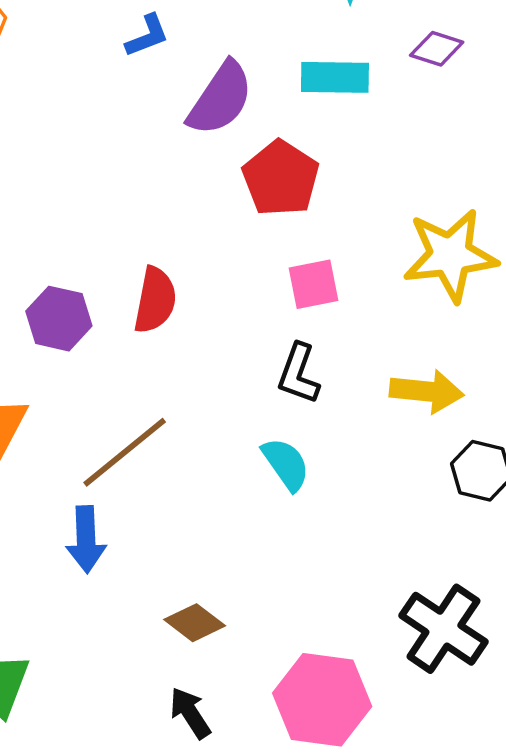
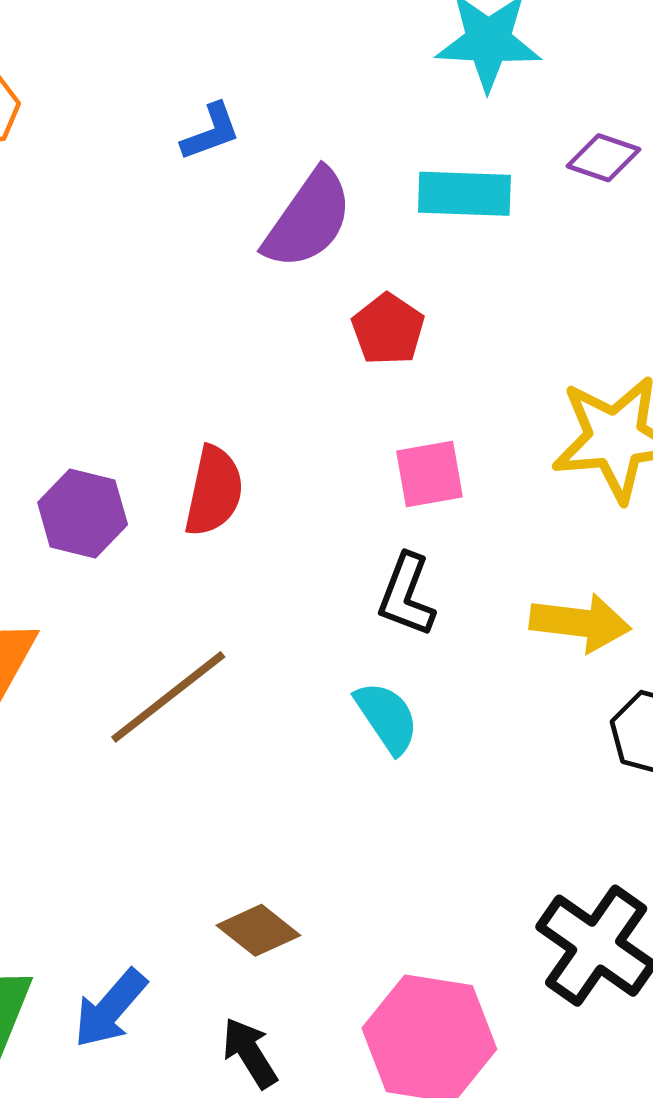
red pentagon: (281, 178) -> (388, 329), size x0.7
blue arrow: (86, 539) -> (110, 1008), moved, turned 42

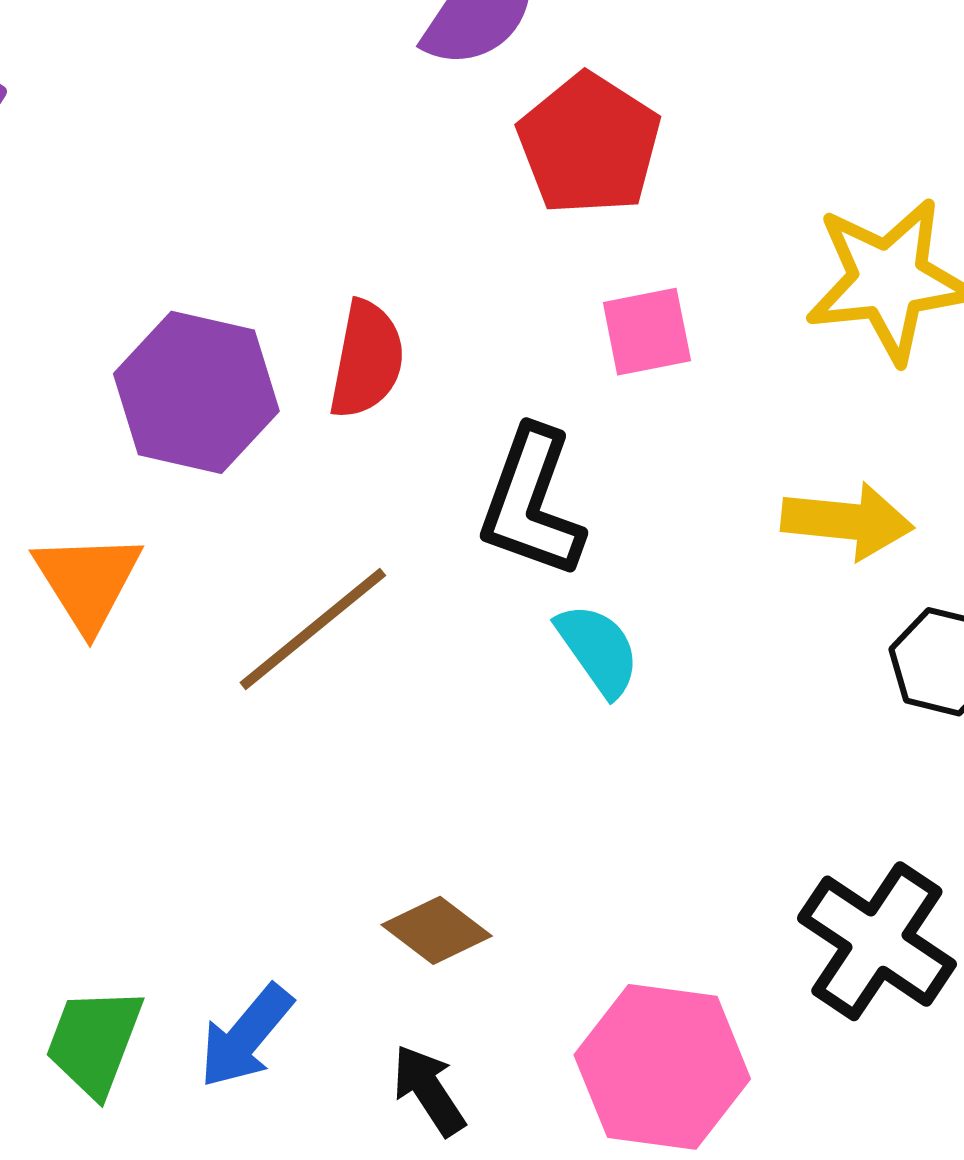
red pentagon: (388, 329) -> (589, 144), size x1.5
purple hexagon: (83, 513) -> (196, 392), size x1.4
black L-shape: (406, 595) -> (532, 503), moved, size x1.4

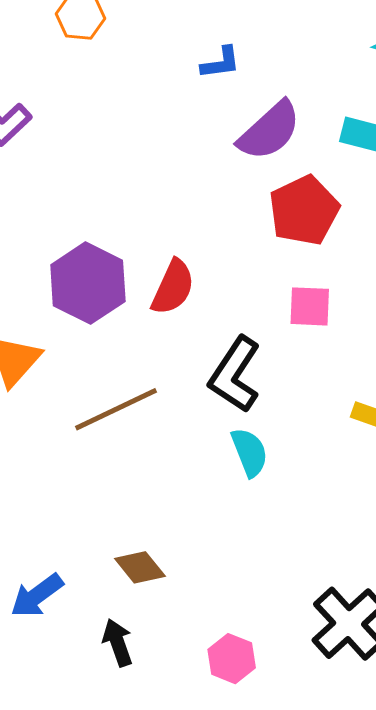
pink hexagon: (662, 1067) -> (232, 659), size x0.6

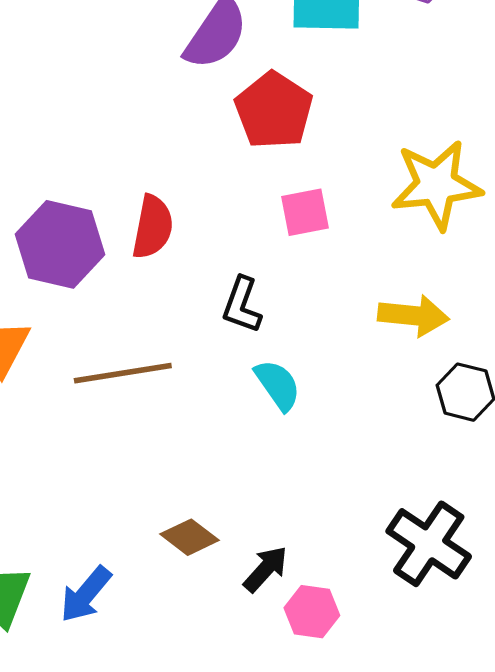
black L-shape: (235, 375) -> (242, 305), size x0.7
brown line: (116, 409) -> (123, 373), turned 30
black arrow: (118, 643) -> (266, 569), moved, turned 75

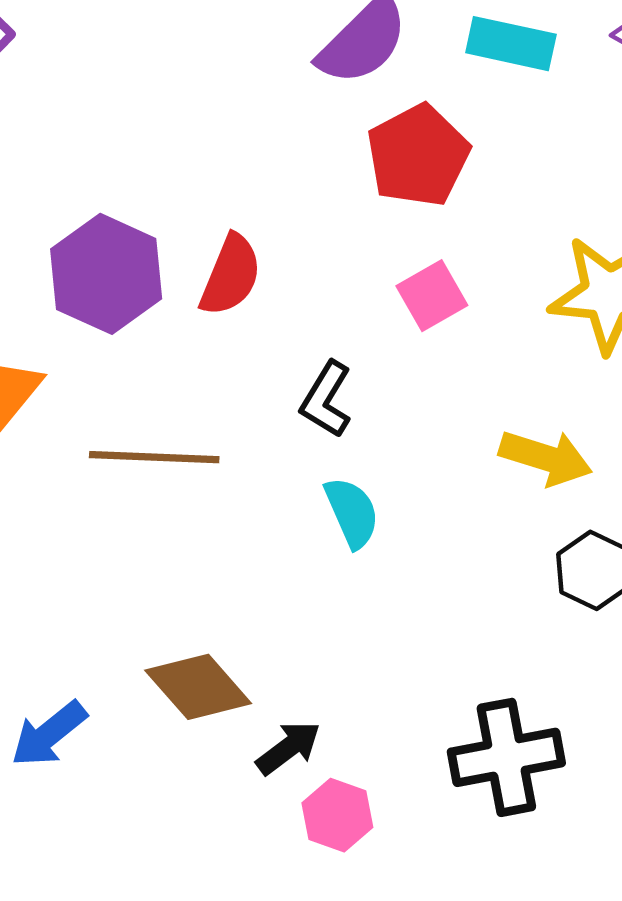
pink square: (305, 212) -> (432, 296), turned -30
brown diamond: (190, 537) -> (198, 687), size x1.4
black cross: (429, 544) -> (506, 757), turned 34

